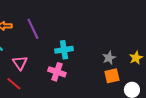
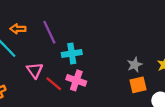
cyan cross: (64, 50) -> (72, 53), moved
red line: (14, 84) -> (54, 84), moved

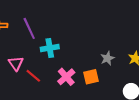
pink cross: (76, 80) -> (66, 77), moved, turned 30
orange square: (138, 85) -> (91, 77), moved

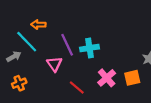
purple line: (29, 28) -> (67, 45), moved
red line: (33, 76) -> (77, 87), moved

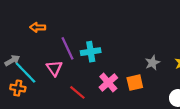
cyan line: (27, 42) -> (26, 73), moved
orange cross: (19, 83) -> (18, 88), turned 32

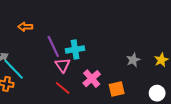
pink triangle: (54, 68) -> (63, 65), moved
orange square: (135, 83) -> (117, 89), moved

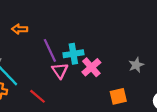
pink cross: (92, 79) -> (91, 67), moved
red line: (63, 88) -> (38, 96), moved

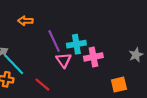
pink cross: (91, 67) -> (93, 57), turned 30

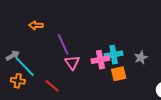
cyan cross: (76, 44) -> (114, 55), moved
orange square: (119, 85) -> (119, 74), moved

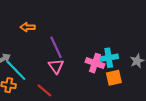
pink cross: (100, 60) -> (95, 63), turned 30
pink triangle: (72, 63) -> (56, 66), moved

